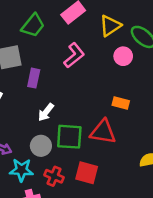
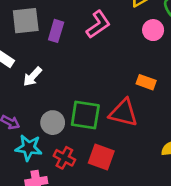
purple rectangle: (34, 78) -> (56, 31), moved
white arrow: (46, 112) -> (32, 77), moved

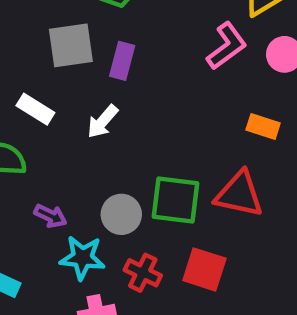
pink L-shape: (98, 24) -> (227, 46), moved
white arrow: (32, 77) -> (103, 121), moved
orange rectangle: (146, 82) -> (263, 127), moved

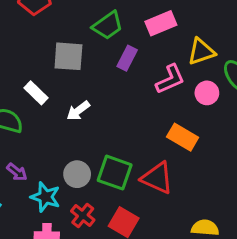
purple rectangle: (122, 61) -> (127, 58), moved
orange rectangle: (263, 127) -> (183, 137), size x1.4
purple arrow: (50, 216) -> (17, 172), moved

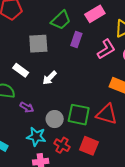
purple arrow: (17, 172) -> (27, 107), moved

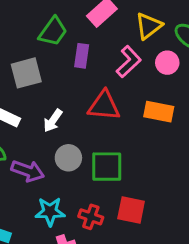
purple arrow: (27, 107) -> (28, 171), size x1.5
red triangle: (107, 114) -> (104, 106), moved
gray circle: (55, 119) -> (68, 158), moved

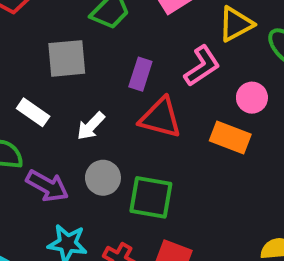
purple rectangle: (82, 56) -> (140, 74), moved
pink circle: (167, 63) -> (252, 98), moved

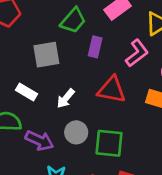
purple rectangle: (140, 74) -> (95, 47), moved

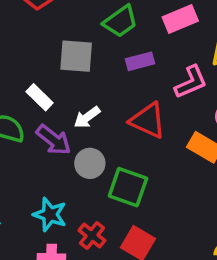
purple rectangle: (95, 47) -> (140, 61), turned 48
purple arrow: (39, 140) -> (53, 140), moved

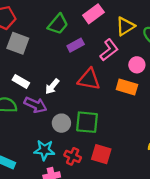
gray square: (76, 56) -> (18, 43), moved, turned 30
gray circle: (90, 163) -> (61, 123), moved

